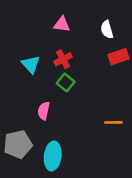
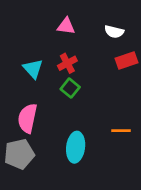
white semicircle: (107, 30) -> (114, 32), turned -60
pink semicircle: (44, 111) -> (27, 118), moved, size x1.5
cyan ellipse: (53, 156) -> (76, 147), moved

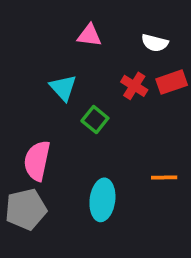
red cross: (67, 63) -> (134, 86), moved, turned -30
cyan triangle: (33, 69) -> (63, 88), moved

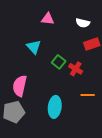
red cross: (134, 86) -> (76, 69), moved
green square: (95, 120) -> (59, 62), moved

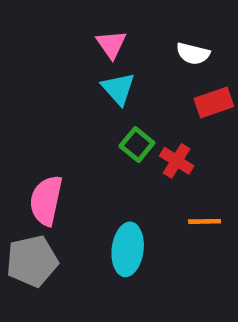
pink triangle: (48, 19) -> (111, 44), turned 48
cyan triangle: (34, 47) -> (118, 89), moved

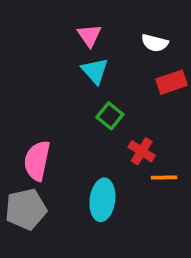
red cross: (177, 161) -> (142, 151), moved

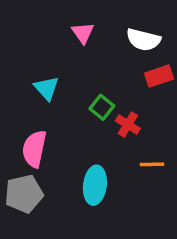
white semicircle: (155, 43) -> (143, 40), size x1.4
cyan triangle: (95, 71) -> (46, 88), moved
red cross: (142, 151) -> (128, 125), moved

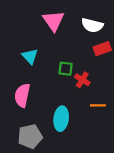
pink triangle: (83, 33) -> (53, 21), size x1.5
green square: (102, 107) -> (66, 69), turned -32
gray pentagon: (24, 194) -> (30, 136), moved

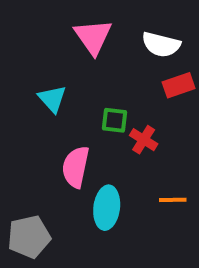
pink semicircle: (22, 95) -> (76, 167), moved
orange line: (98, 105) -> (173, 200), moved
gray pentagon: (30, 136) -> (29, 237), moved

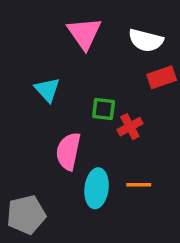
red cross: (144, 140) -> (130, 127), turned 30
orange line: (173, 200) -> (139, 185), moved

